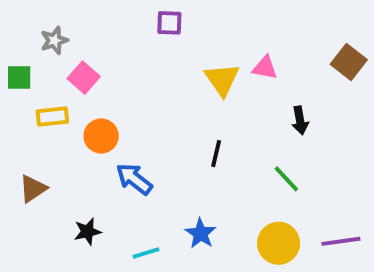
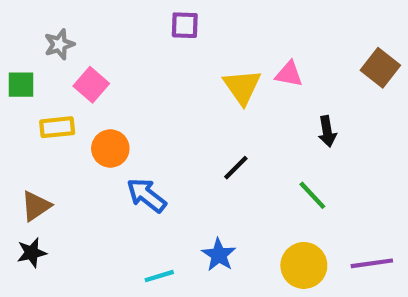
black line: (216, 154) -> (236, 168), turned 32
black star: (87, 232) -> (32, 253), moved

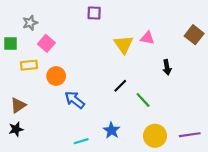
green line: (312, 195) -> (143, 100), moved

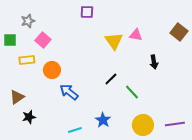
black star: (16, 129) -> (29, 117), moved

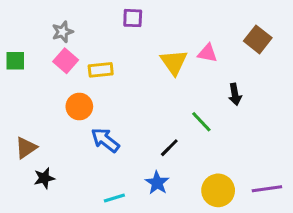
gray star: (28, 21) -> (63, 32), moved
brown square: (179, 32) -> (258, 39), moved
yellow rectangle: (27, 60) -> (101, 70), moved
black line: (111, 79) -> (169, 148), moved
green line: (132, 92) -> (201, 122), moved

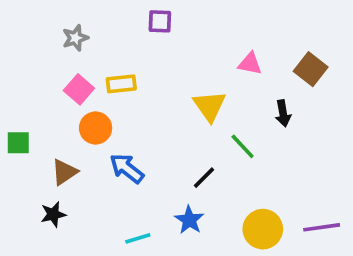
brown square: (258, 39) -> (311, 69), moved
green square: (15, 61) -> (18, 143), moved
pink square: (66, 61) -> (79, 89), moved
yellow triangle: (174, 62) -> (209, 106), moved
brown triangle: (26, 148) -> (64, 172), moved

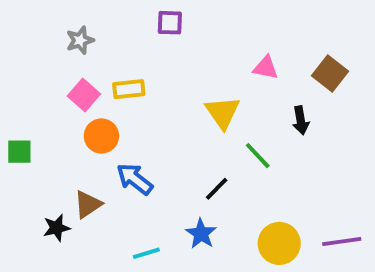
brown triangle: (64, 172) -> (88, 204), moved

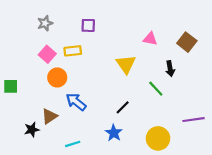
purple square: (170, 23) -> (88, 25), moved
green line: (258, 156) -> (156, 89), moved
purple line: (342, 241) -> (193, 120), moved
cyan line: (146, 253) -> (73, 144), moved

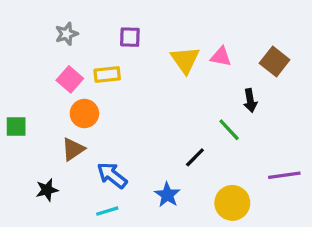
yellow triangle: (126, 64) -> (185, 60), moved
blue arrow: (76, 102) -> (112, 175), moved
black line: (123, 107) -> (195, 157), moved
brown triangle: (49, 116) -> (73, 149), moved

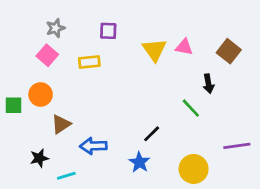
pink square: (70, 79) -> (47, 55), moved
orange circle: (84, 114) -> (41, 94), moved
black line: (195, 157) -> (152, 134), moved
blue arrow: (112, 175) -> (93, 146), turned -40
cyan line: (107, 211) -> (66, 176), moved

